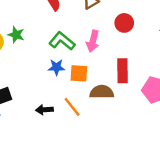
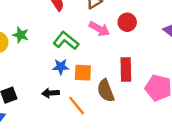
pink arrow: (93, 41) -> (99, 29), moved, turned -75
brown semicircle: (102, 92) -> (106, 91), turned -110
black arrow: (44, 110) -> (51, 93), moved

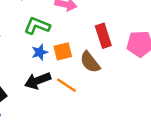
black arrow: (51, 93) -> (38, 81), size x1.5

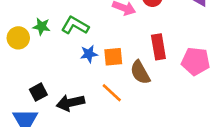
green L-shape: (37, 26) -> (75, 26), moved
black arrow: (38, 81) -> (70, 103), moved

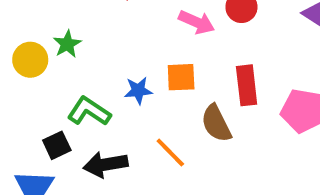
green L-shape: (75, 26) -> (89, 111), moved
green star: (42, 27) -> (67, 44), turned 30
orange square: (113, 57) -> (181, 77), moved

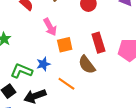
pink arrow: (197, 22) -> (50, 27), moved, turned 48
blue star: (138, 90) -> (43, 64), moved

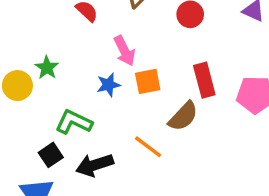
blue star: (43, 64) -> (108, 85), moved
brown semicircle: (87, 65) -> (183, 116), turned -102

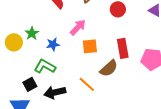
pink arrow: (125, 51) -> (78, 27), turned -114
blue star: (108, 85) -> (53, 44), moved

